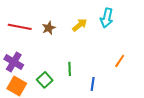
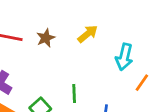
cyan arrow: (107, 18) -> (124, 57), moved

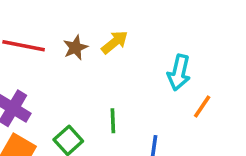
yellow arrow: (88, 34) -> (115, 42), moved

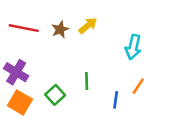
orange line: (202, 106) -> (138, 86), moved

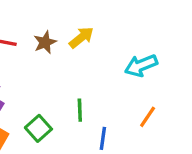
cyan arrow: (133, 47) -> (141, 66), turned 55
blue line: (116, 100) -> (103, 138), moved

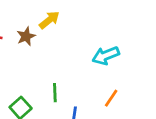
yellow arrow: (81, 37) -> (49, 20), moved

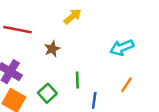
brown star: (26, 36) -> (52, 49), moved

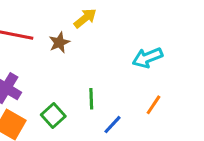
brown star: (52, 49) -> (59, 43), moved
blue line: (94, 100) -> (112, 125), turned 35

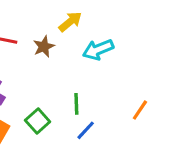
cyan arrow: (147, 58) -> (98, 50), moved
blue line: (112, 125) -> (86, 130), moved

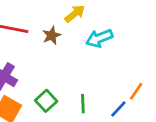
green line: (76, 104) -> (83, 104), moved
blue line: (86, 130) -> (118, 109), moved

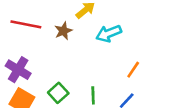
orange line: (136, 91) -> (133, 70), moved

